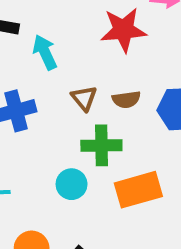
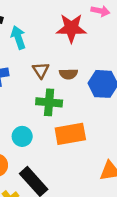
cyan circle: (72, 184) -> (22, 136), moved

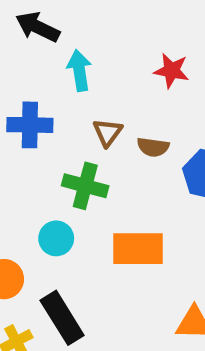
red star: (71, 28) -> (171, 71), size x0.7
green cross: (49, 102) -> (85, 186), moved

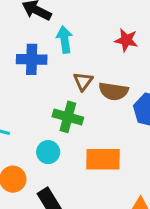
blue cross: (30, 125) -> (32, 59), moved
brown semicircle: (153, 147) -> (113, 91), size x1.4

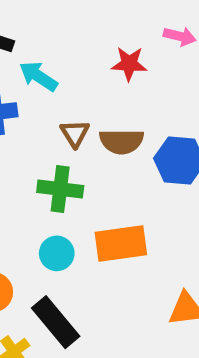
cyan arrow: (64, 40) -> (38, 76), turned -40
cyan circle: (48, 152) -> (57, 253), moved

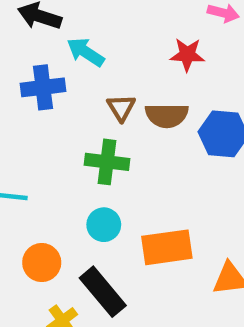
red star: (129, 64) -> (187, 55), moved
orange rectangle: (121, 243) -> (167, 247), moved

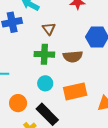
brown semicircle: (167, 115) -> (73, 57), moved

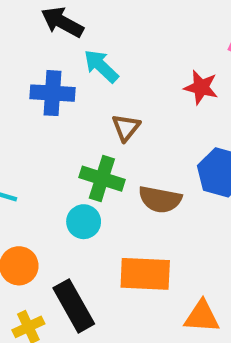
cyan circle: (45, 83) -> (84, 222), moved

